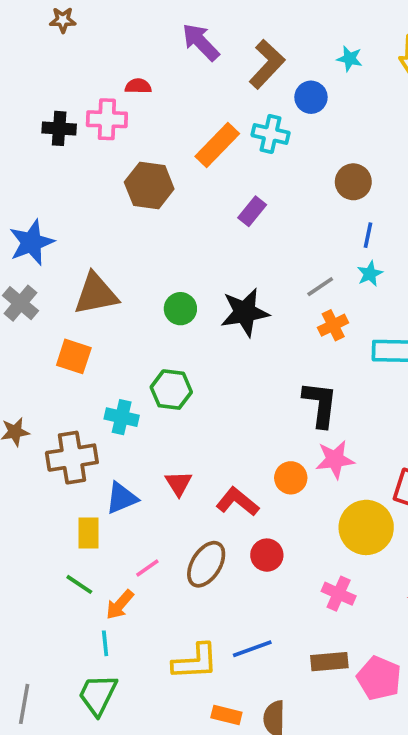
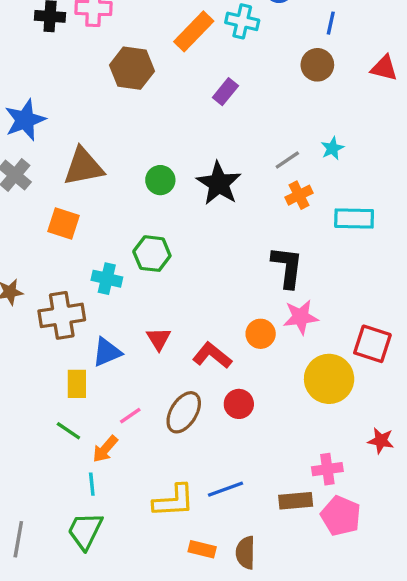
blue line: (368, 235) -> (331, 23), moved
black star: (245, 312) -> (219, 183), turned -30
pink cross: (339, 594) -> (327, 469), moved, turned -32

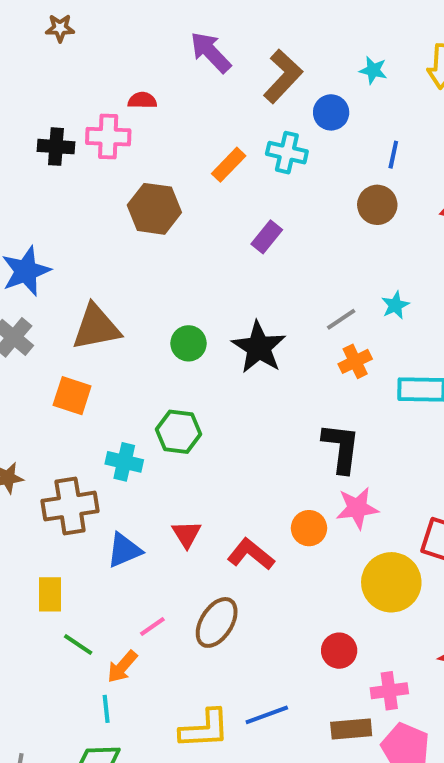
orange rectangle: (194, 31) -> (229, 165), size x0.7
yellow rectangle: (77, 384) -> (50, 594), moved
red circle: (239, 404) -> (339, 651), moved

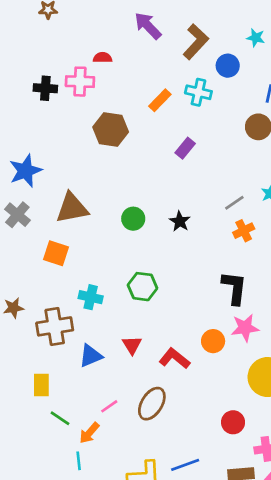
black star: (259, 347) -> (180, 221), size x0.6
green hexagon: (178, 432) -> (143, 287), moved

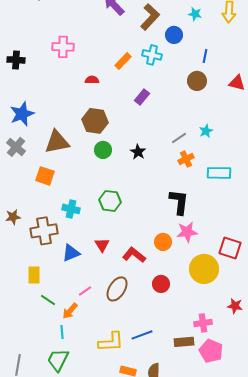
red semicircle: (103, 58) -> (92, 80), moved
black cross: (45, 88) -> (16, 60), moved
brown hexagon: (111, 130) -> (95, 121), moved
red circle: (233, 422) -> (161, 284), moved

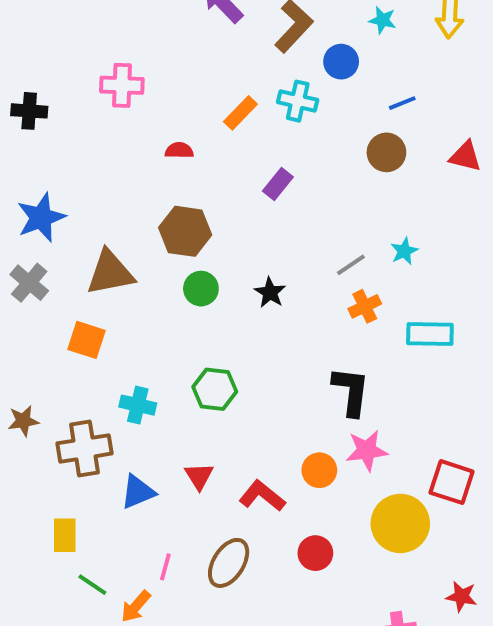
blue line: (205, 56) -> (402, 103), turned 56
pink line: (85, 291) -> (165, 567), turned -40

